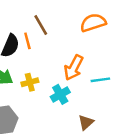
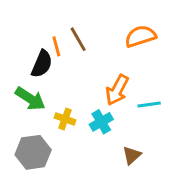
orange line: (27, 41) -> (56, 46), moved
yellow cross: (30, 82) -> (65, 119), moved, turned 35

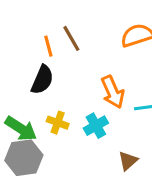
black semicircle: (42, 64) -> (42, 80), moved
orange arrow: (117, 90) -> (113, 92), turned -52
green arrow: (30, 99) -> (21, 129), moved

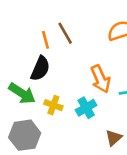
green arrow: (21, 129) -> (22, 93), moved

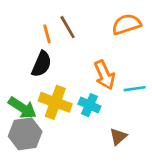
green arrow: (22, 93) -> (22, 108), moved
yellow cross: (53, 105) -> (55, 102), size x1.6
cyan cross: (86, 108) -> (89, 105), turned -36

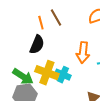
orange arrow: (105, 75) -> (83, 53), turned 30
cyan cross: (89, 105) -> (63, 75), moved

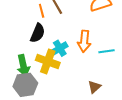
cyan cross: (63, 75) -> (60, 48), moved, turned 35
green arrow: (23, 77) -> (23, 66), turned 45

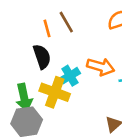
black semicircle: (38, 33) -> (42, 57), turned -42
orange arrow: (84, 41) -> (101, 67), turned -80

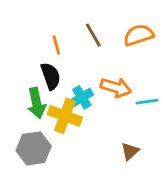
brown line: (66, 22) -> (93, 35), moved
green arrow: (24, 97) -> (36, 103), moved

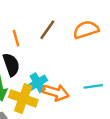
brown line: (93, 35) -> (47, 30), turned 65
orange arrow: (116, 87) -> (56, 92), moved

